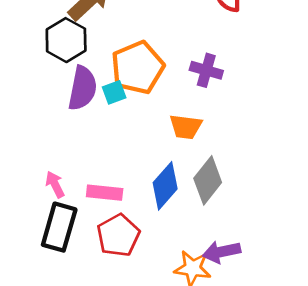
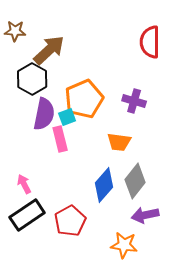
pink rectangle: (105, 193) -> (60, 139), moved, turned 70
black rectangle: (59, 227) -> (27, 215), turned 40
purple arrow: (221, 252) -> (145, 215), moved

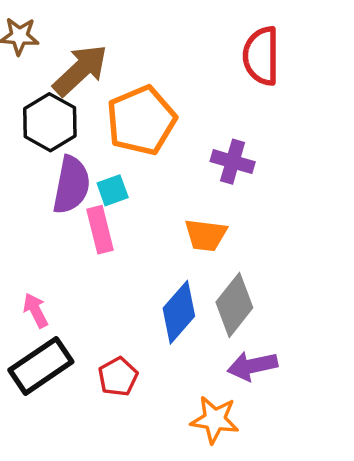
orange pentagon: (84, 99) -> (141, 120), moved
red pentagon: (70, 221) -> (118, 377), size x0.7

